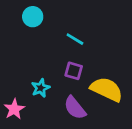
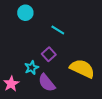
purple square: (74, 71) -> (49, 54), moved, turned 32
purple semicircle: (75, 108) -> (47, 83), moved

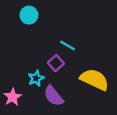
cyan line: (58, 30) -> (68, 46), moved

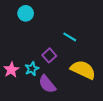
cyan line: (68, 46) -> (70, 37), moved
pink star: (13, 97) -> (11, 70), moved

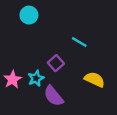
yellow semicircle: (83, 70) -> (95, 79), size x0.7

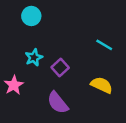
cyan line: (79, 42) -> (104, 45), moved
cyan star: (36, 78) -> (34, 57), moved

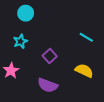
cyan star: (34, 57) -> (20, 41), moved
purple semicircle: (58, 103) -> (48, 85), turned -30

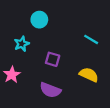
cyan circle: (26, 13) -> (39, 20), moved
purple square: (50, 56) -> (53, 59), turned -32

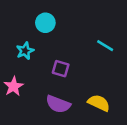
yellow semicircle: (89, 75) -> (99, 103), moved

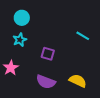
cyan circle: (45, 23) -> (22, 18), moved

